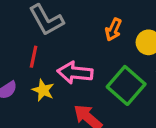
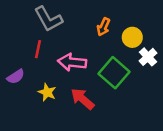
yellow star: (43, 90) -> (47, 92), moved

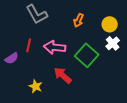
yellow circle: (132, 37) -> (110, 24), moved
red line: (38, 49) -> (29, 45), moved
yellow star: (47, 92) -> (36, 86), moved

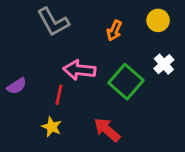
yellow circle: (110, 24) -> (158, 20), moved
red line: (29, 45) -> (59, 95), moved
red arrow: (63, 75) -> (107, 130), moved

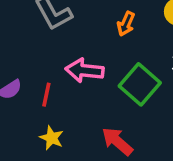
red line: (59, 95) -> (46, 95), moved

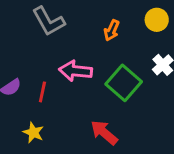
yellow star: (52, 138) -> (33, 133), moved

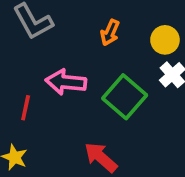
yellow circle: (157, 20) -> (165, 40), moved

